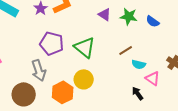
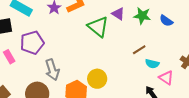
purple pentagon: (52, 43) -> (32, 43), moved, turned -30
green triangle: (85, 47) -> (98, 27), moved

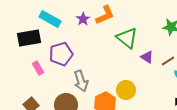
purple triangle: (118, 14) -> (147, 57), moved

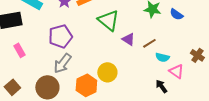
purple pentagon: (61, 54) -> (60, 36), moved
gray arrow: (81, 81) -> (62, 63), turned 55

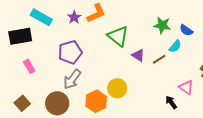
cyan semicircle: (162, 57) -> (175, 46), moved, turned -64

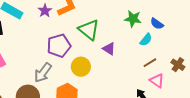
purple pentagon: (70, 52) -> (59, 46), moved
brown line: (159, 59) -> (150, 63), moved
yellow circle: (117, 88) -> (81, 67), moved

